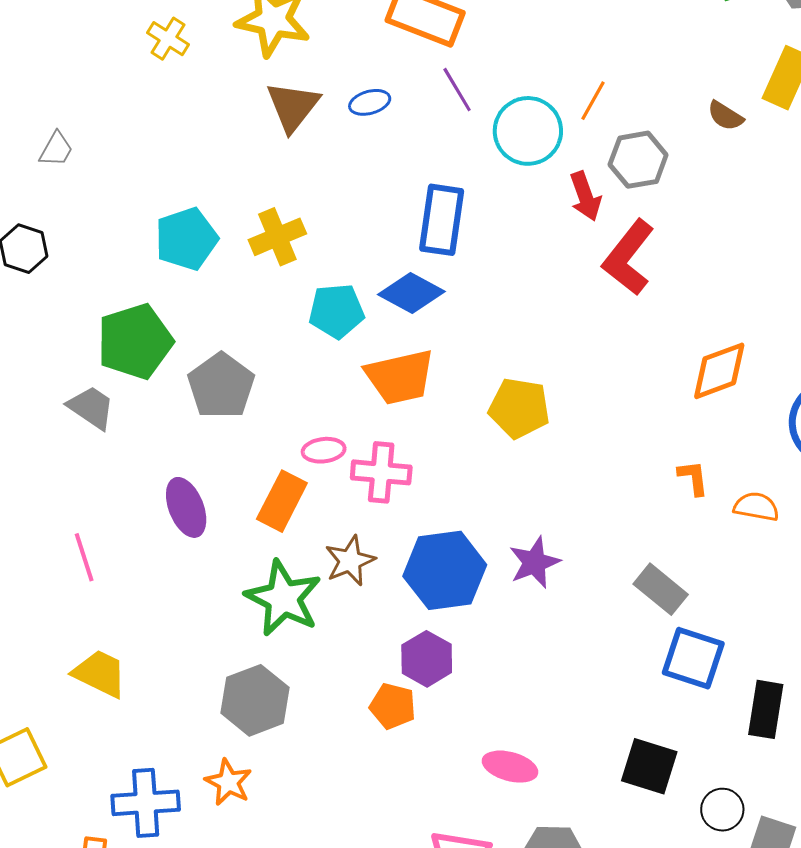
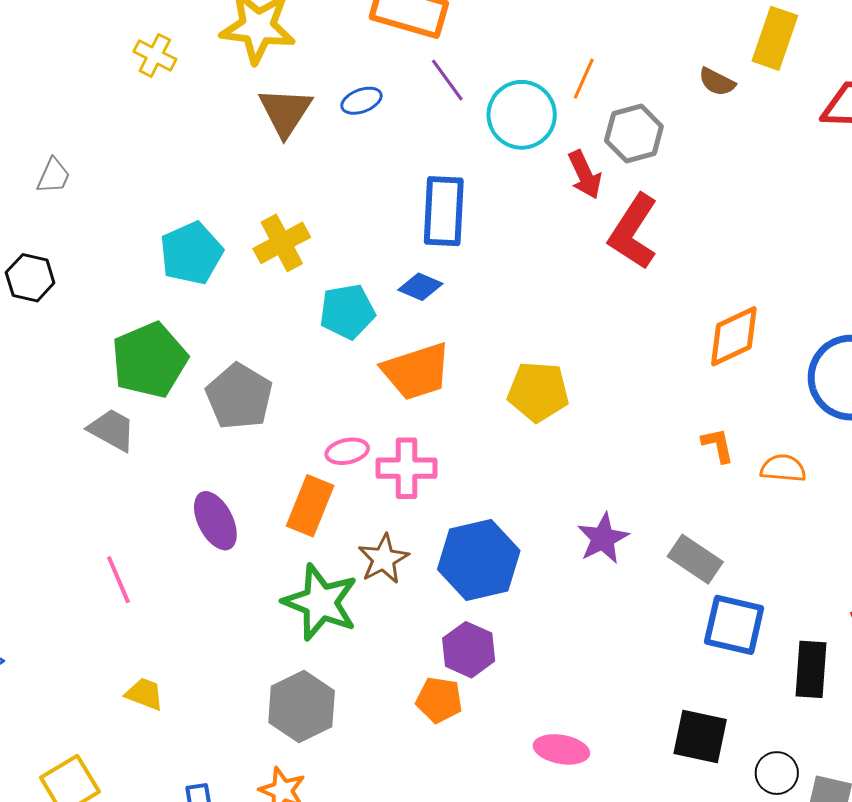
blue diamond: (411, 293) -> (420, 287), size x0.7
purple star: (535, 562) -> (603, 538), moved
yellow trapezoid: (100, 674) -> (145, 694), size x0.7

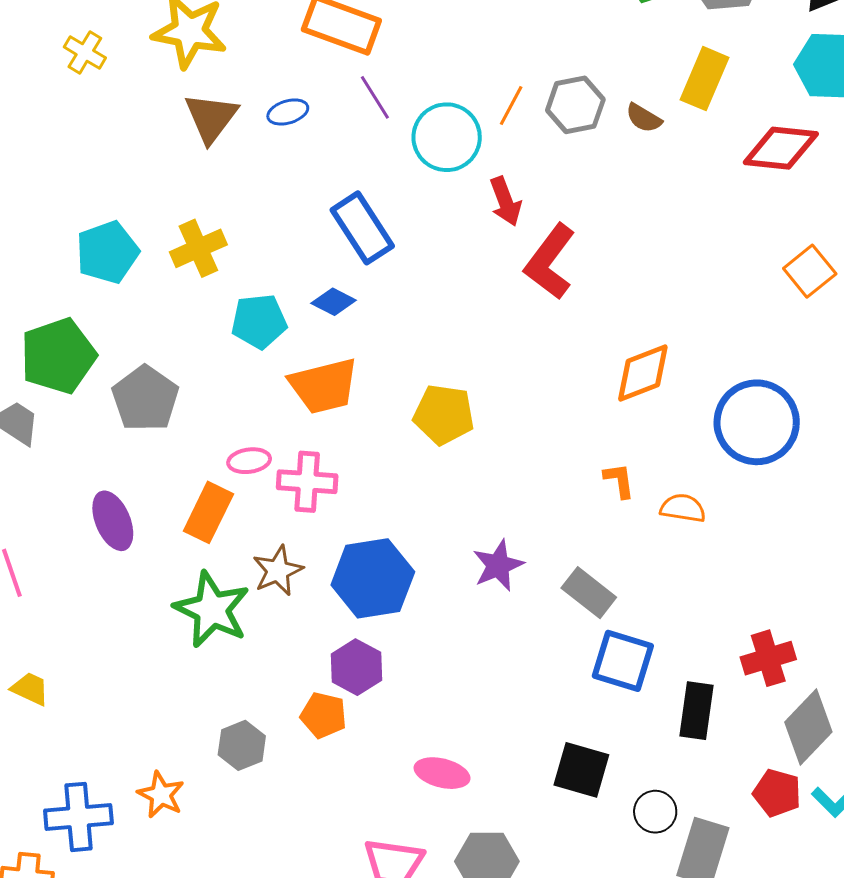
gray hexagon: (634, 133) -> (575, 105), moved
blue rectangle: (444, 211) -> (362, 228), turned -40
gray hexagon: (302, 707) -> (242, 745), moved, size x0.7

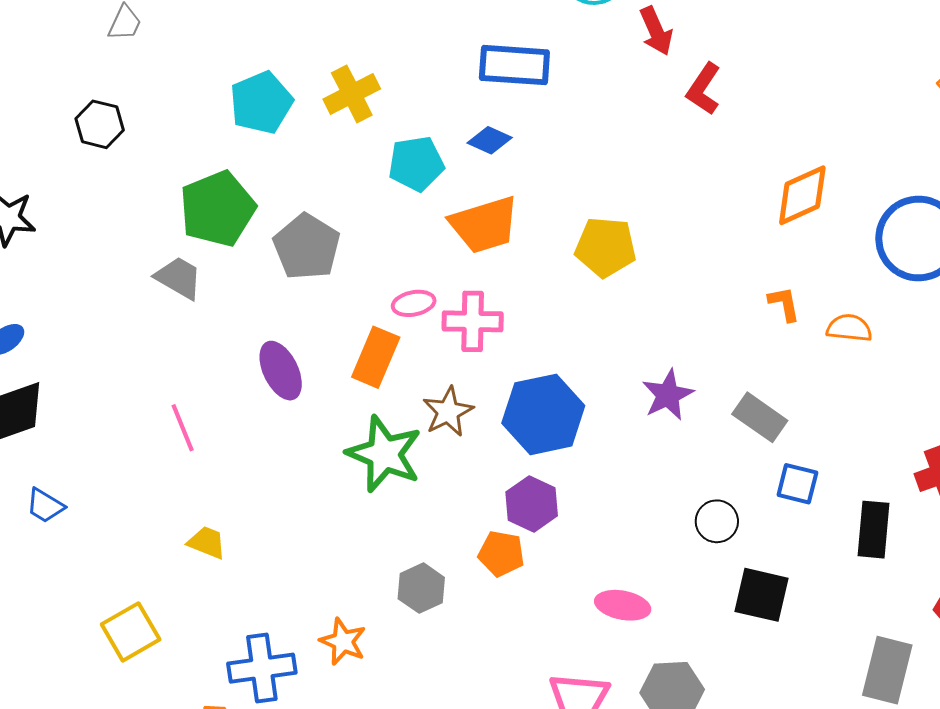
blue rectangle: (362, 228) -> (514, 65), turned -50
red L-shape: (550, 262) -> (704, 89), size x0.7
blue square: (623, 661) -> (797, 484), size x0.7
black circle: (655, 812) -> (717, 521), moved

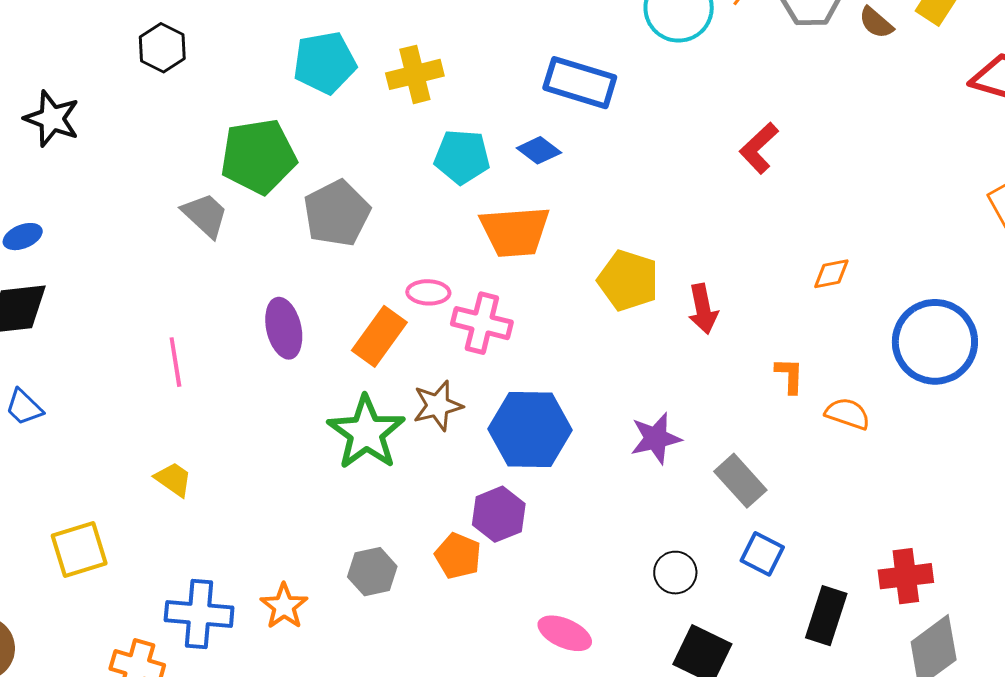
red arrow: (656, 31) -> (703, 309), moved
orange diamond: (802, 195) -> (831, 274), size x0.6

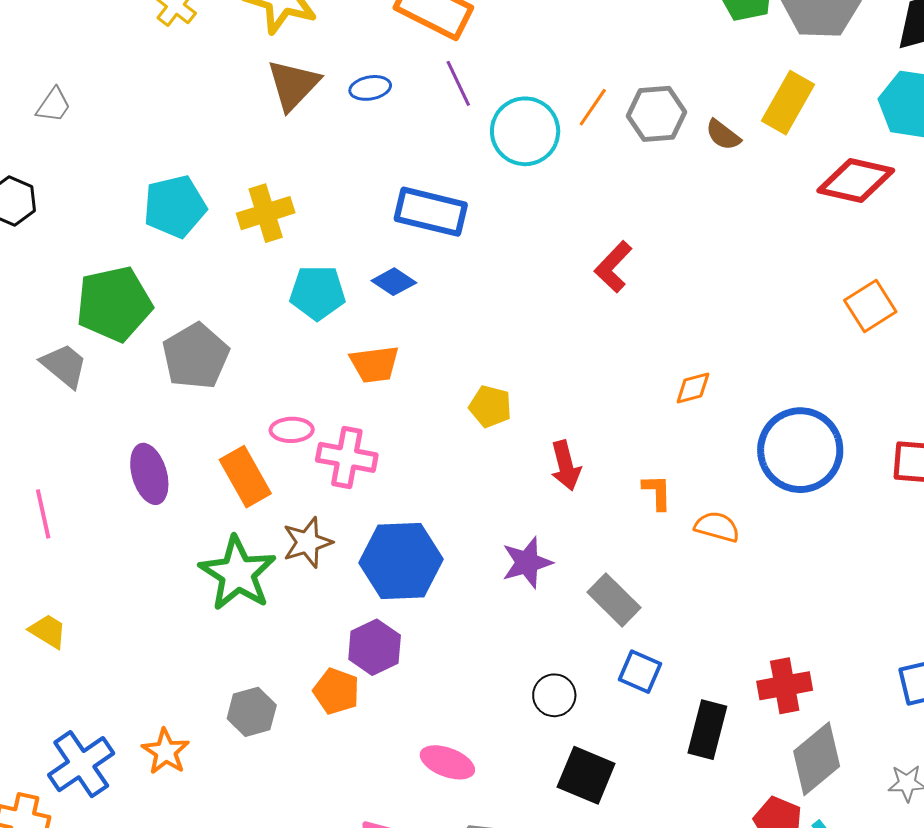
orange trapezoid: (515, 232) -> (374, 364), size x0.7
yellow pentagon: (628, 280) -> (490, 406), size x0.7
red arrow: (703, 309) -> (566, 466), moved
orange rectangle: (379, 336) -> (245, 477), turned -62
blue cross: (199, 614) -> (81, 764), turned -36

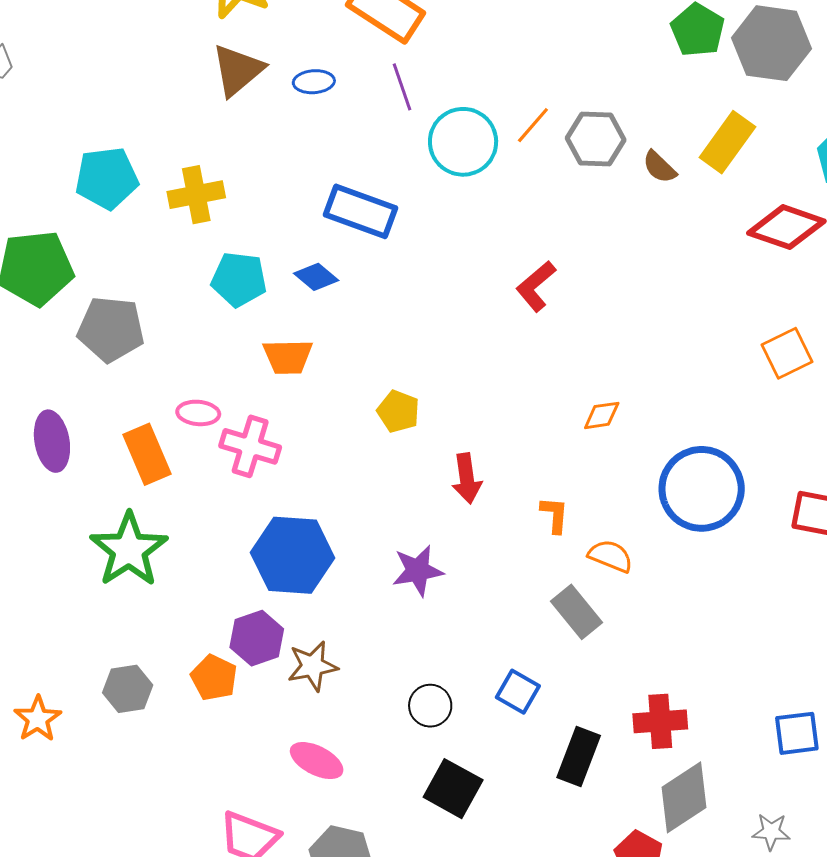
gray pentagon: (196, 356) -> (111, 329), turned 30
brown star: (307, 542) -> (313, 666), moved
gray rectangle: (614, 600) -> (576, 612), moved

